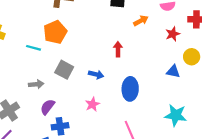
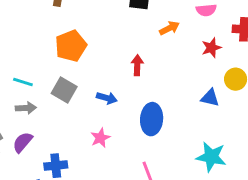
orange pentagon: (55, 32) -> (71, 46), moved
cyan line: (33, 48) -> (23, 82), moved
purple semicircle: (48, 107) -> (23, 142), moved

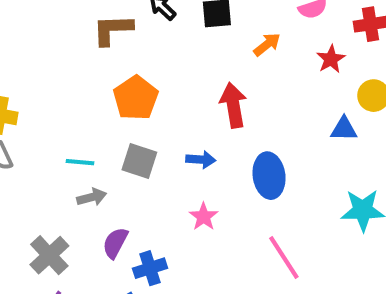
red arrow: (137, 65) -> (233, 105), size x1.5
purple semicircle: (23, 142) -> (115, 243), moved

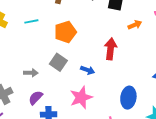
cyan line: (80, 162) -> (31, 21), moved, turned -32
blue ellipse: (269, 176) -> (128, 98), moved
pink star: (204, 217) -> (81, 97), size x1.6

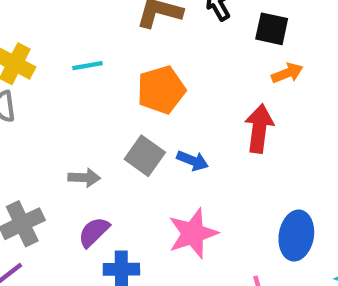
orange arrow: (135, 25) -> (287, 73), moved
blue arrow: (88, 70) -> (193, 161), moved

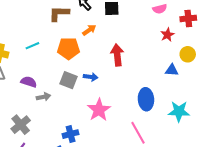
orange arrow: (287, 73) -> (89, 30), moved
orange pentagon: (161, 90) -> (68, 48), turned 30
purple semicircle: (94, 232) -> (29, 82), moved, turned 77

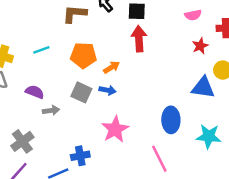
orange arrow: (89, 30) -> (111, 67), moved
red arrow: (117, 55) -> (139, 39), moved
blue triangle: (172, 70) -> (203, 88), size x1.5

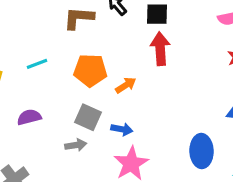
blue arrow: (108, 90) -> (122, 129), moved
purple semicircle: (35, 92) -> (29, 117), turned -36
gray arrow: (51, 110) -> (76, 145), moved

